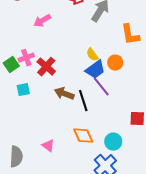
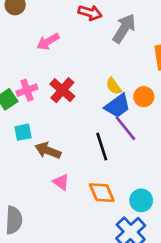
red cross: (46, 67) -> (62, 90), moved
brown arrow: (64, 94) -> (48, 151), moved
pink triangle: (48, 146) -> (61, 182), moved

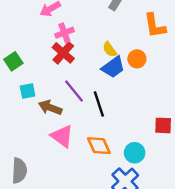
pink cross: (27, 90) -> (64, 33), moved
purple line: (125, 128) -> (74, 91), moved
pink triangle: (61, 182) -> (62, 136), size x1.5

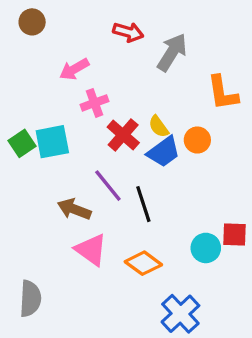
red cross: (63, 53) -> (123, 135), moved
cyan square: (28, 91) -> (52, 142), moved, size x1.5
orange diamond: (99, 146) -> (143, 263), turned -30
cyan circle: (135, 153) -> (206, 248), moved

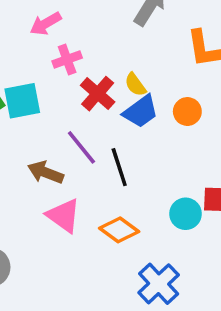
orange circle: (197, 140) -> (187, 112), moved

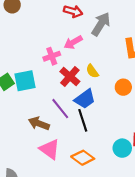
pink arrow: (46, 24) -> (73, 42), moved
blue trapezoid: (141, 112) -> (85, 99), moved

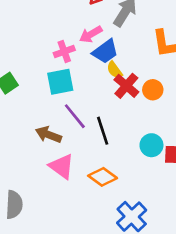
red cross: (70, 76) -> (126, 86), moved
cyan square: (25, 81) -> (60, 82), moved
blue trapezoid: (85, 99) -> (105, 51), moved
cyan circle: (122, 148) -> (151, 145), moved

